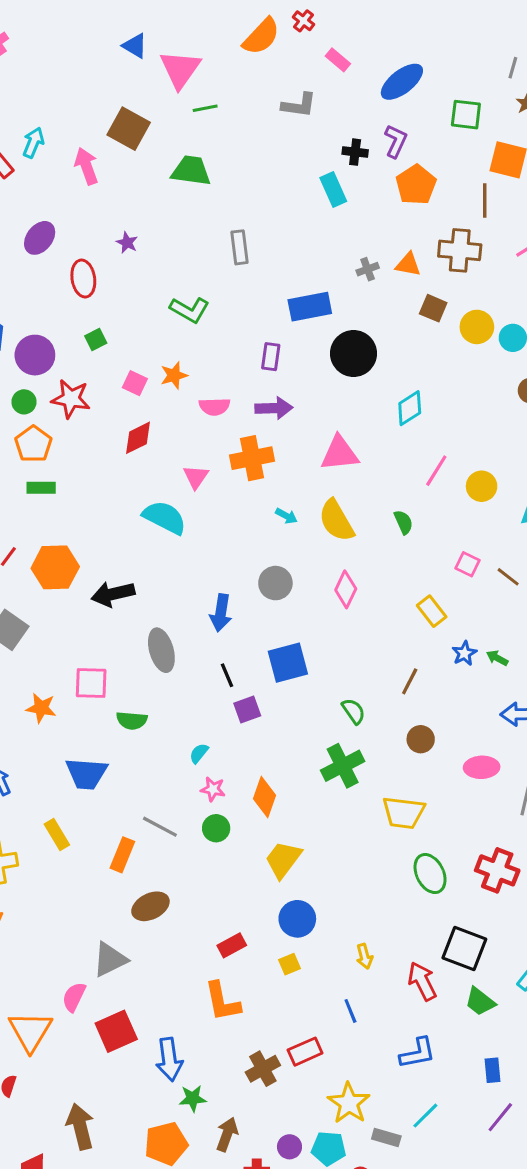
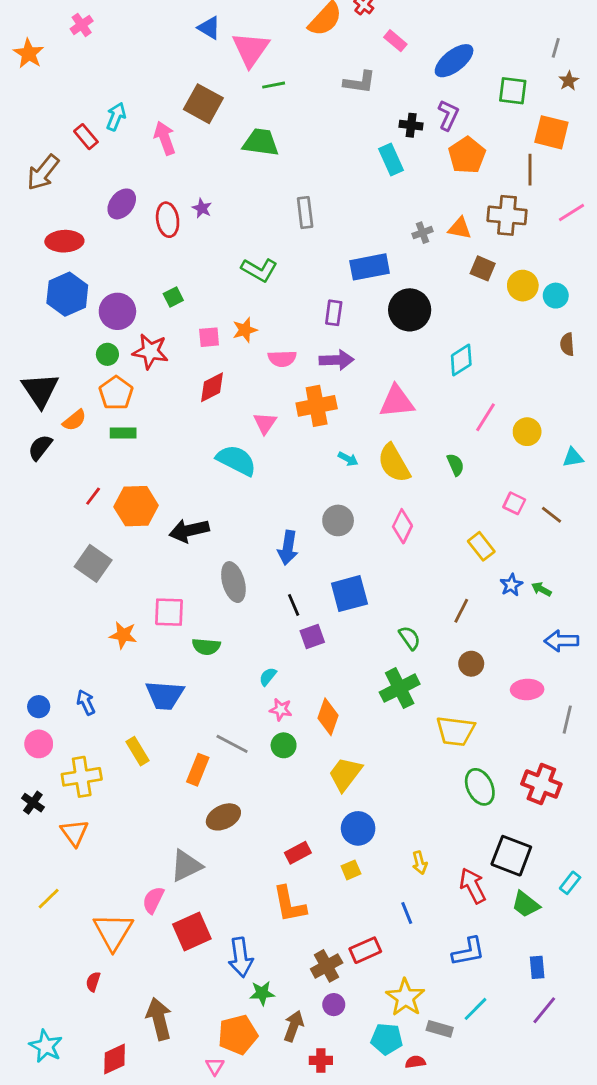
red ellipse: (83, 279) -> (168, 220), moved
pink square: (135, 383) -> (209, 337), turned -30
purple circle: (289, 1147) -> (334, 1005), moved

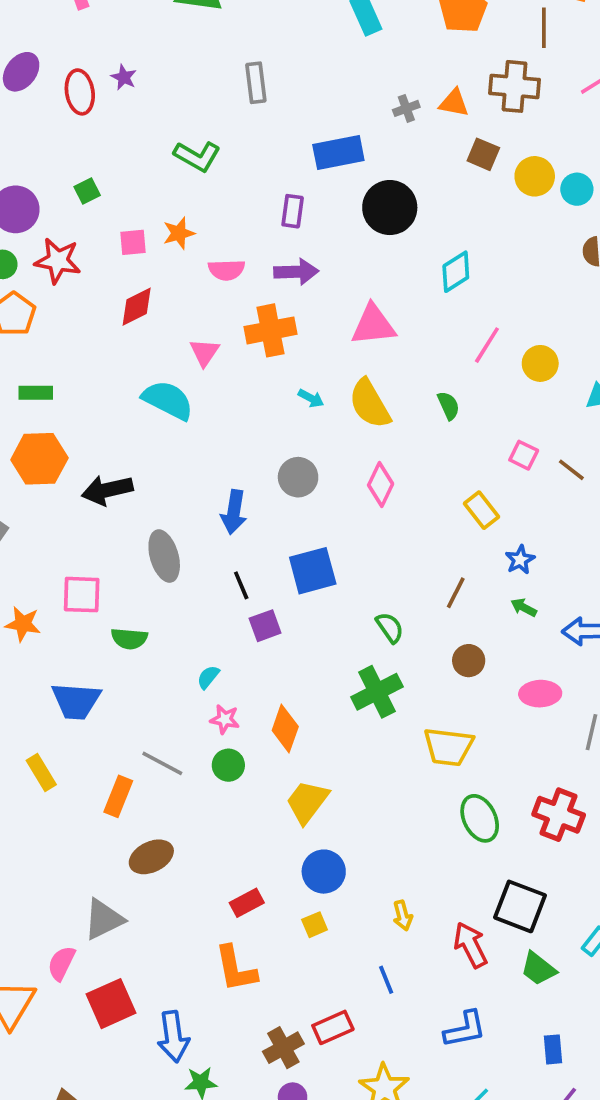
green rectangle: (123, 433) -> (36, 393), moved
green arrow: (541, 589) -> (524, 607), moved

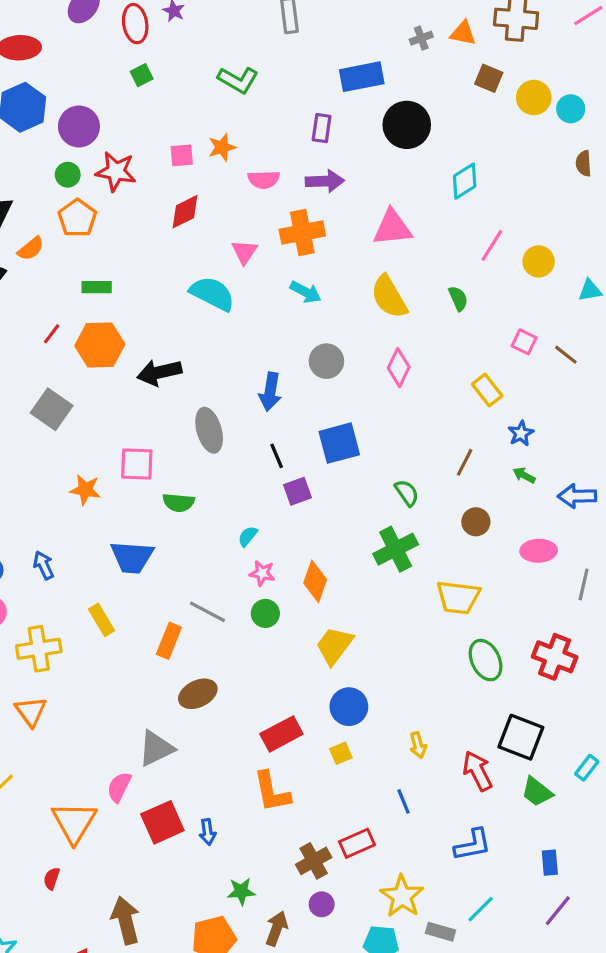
green square: (87, 191) -> (142, 75), moved
cyan arrow: (311, 398) -> (306, 292), moved, size x1.4
red rectangle: (247, 903) -> (281, 734), size x1.4
blue arrow: (173, 1037) -> (207, 832), moved, size x0.6

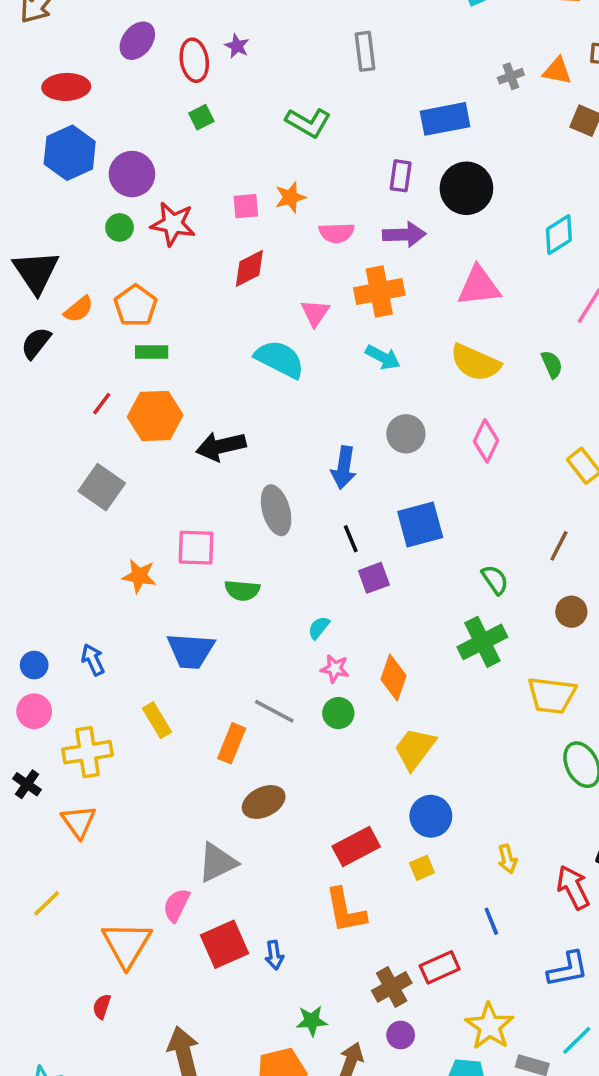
black circle: (407, 125) -> (466, 188), moved
orange pentagon: (77, 218) -> (136, 306), moved
yellow semicircle: (389, 297) -> (475, 363), turned -36

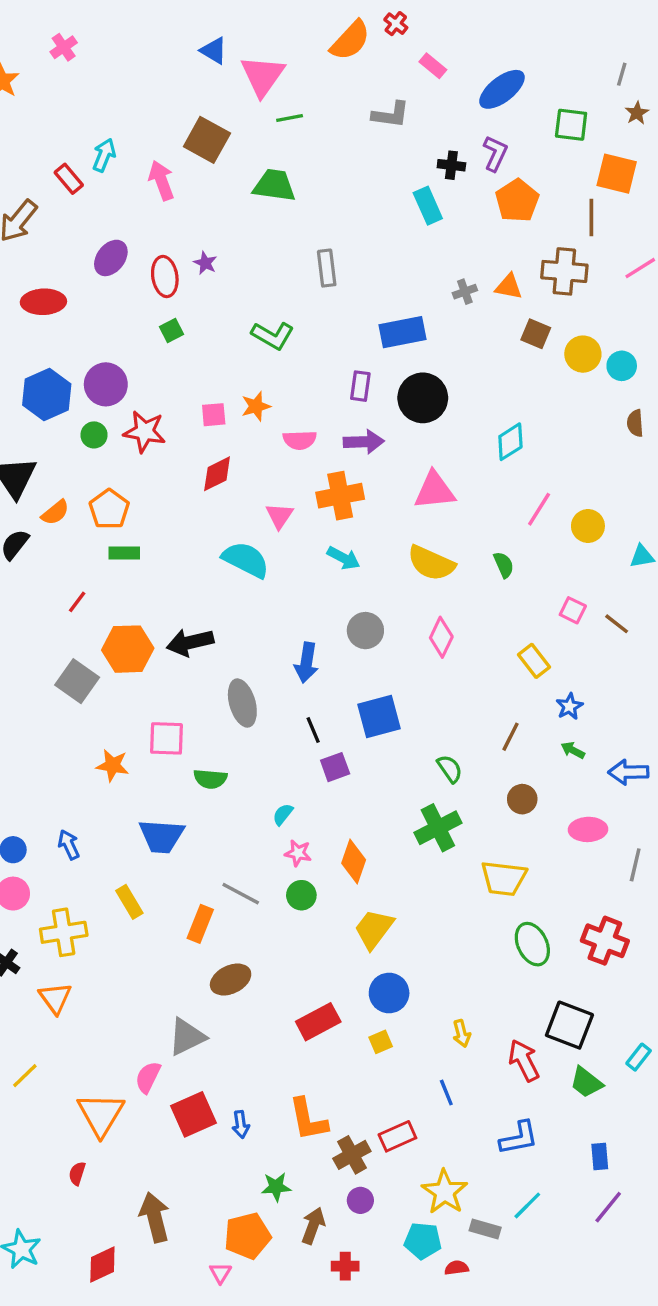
blue hexagon: (70, 153) -> (47, 395), moved
orange hexagon: (155, 416) -> (128, 649), moved
orange L-shape: (345, 910) -> (308, 1119), moved

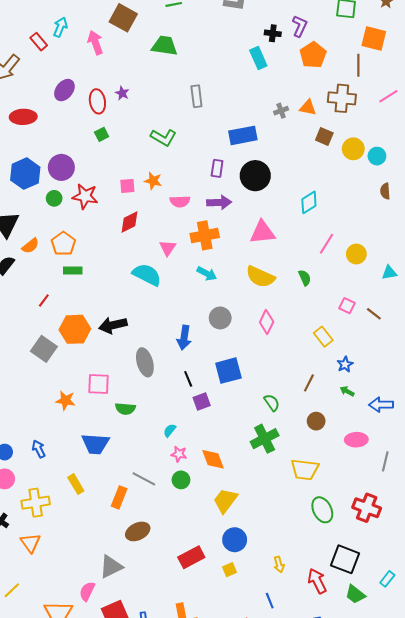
orange star: (256, 406) -> (153, 181), turned 30
orange diamond: (354, 861) -> (213, 459), turned -40

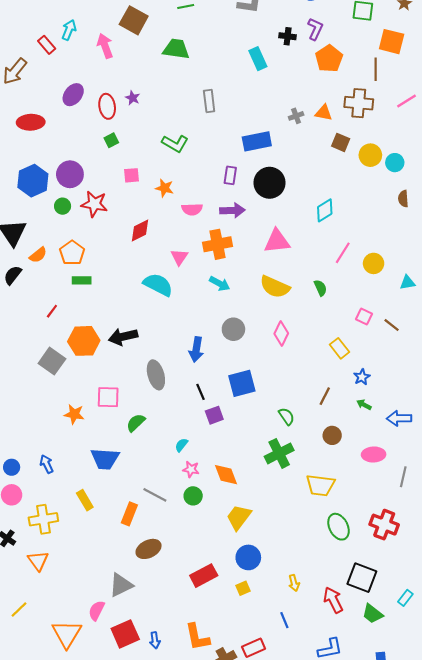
cyan rectangle: (258, 58) -> (258, 59), moved
pink square: (127, 186) -> (132, 175), moved
green semicircle: (125, 409) -> (136, 423), turned 132

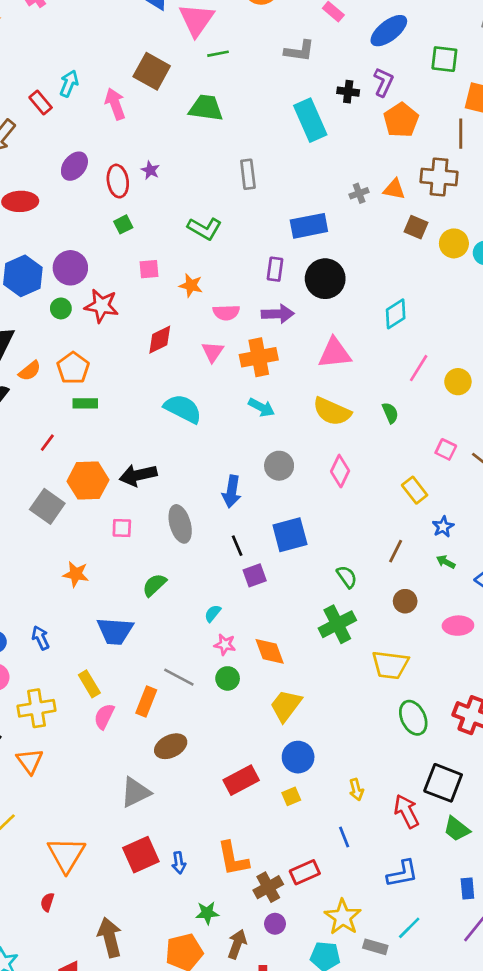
cyan rectangle: (258, 59) -> (310, 120), size x1.4
pink triangle: (179, 257) -> (213, 352), moved
pink square: (108, 397) -> (122, 528), moved, size x0.7
pink semicircle: (96, 611) -> (104, 716), moved

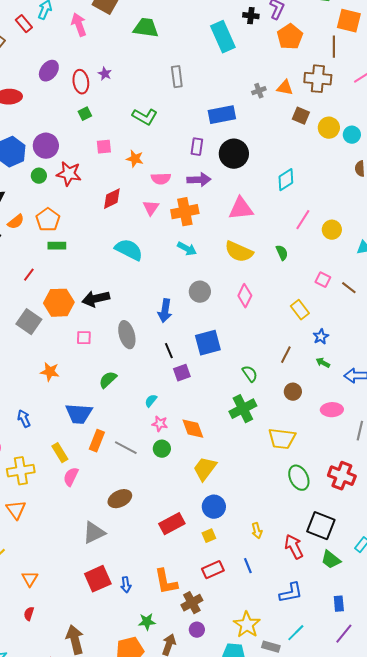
orange rectangle: (146, 701) -> (97, 441), moved
orange triangle: (66, 855) -> (30, 579), moved, size x0.6
red rectangle: (305, 872) -> (213, 570), moved

